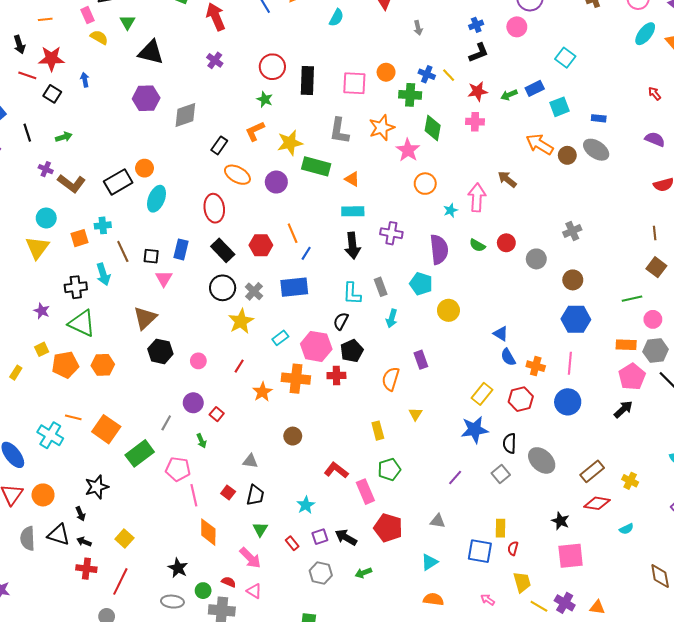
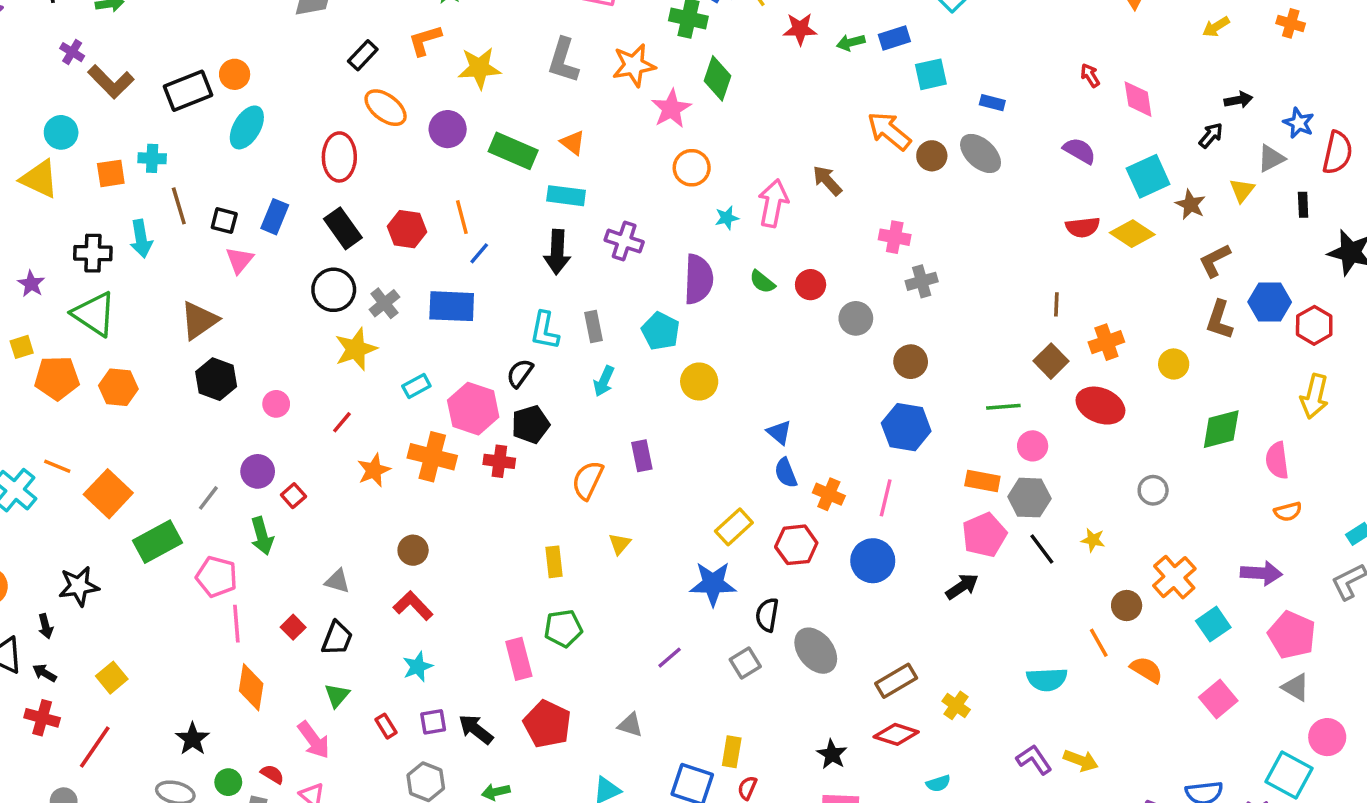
pink cross: (475, 122) -> (895, 237), moved
green rectangle: (316, 166) -> (513, 151), moved
yellow triangle: (37, 248) -> (39, 179), turned -50
green arrow: (201, 441) -> (262, 536), size x1.5
red L-shape: (336, 470) -> (413, 606), moved

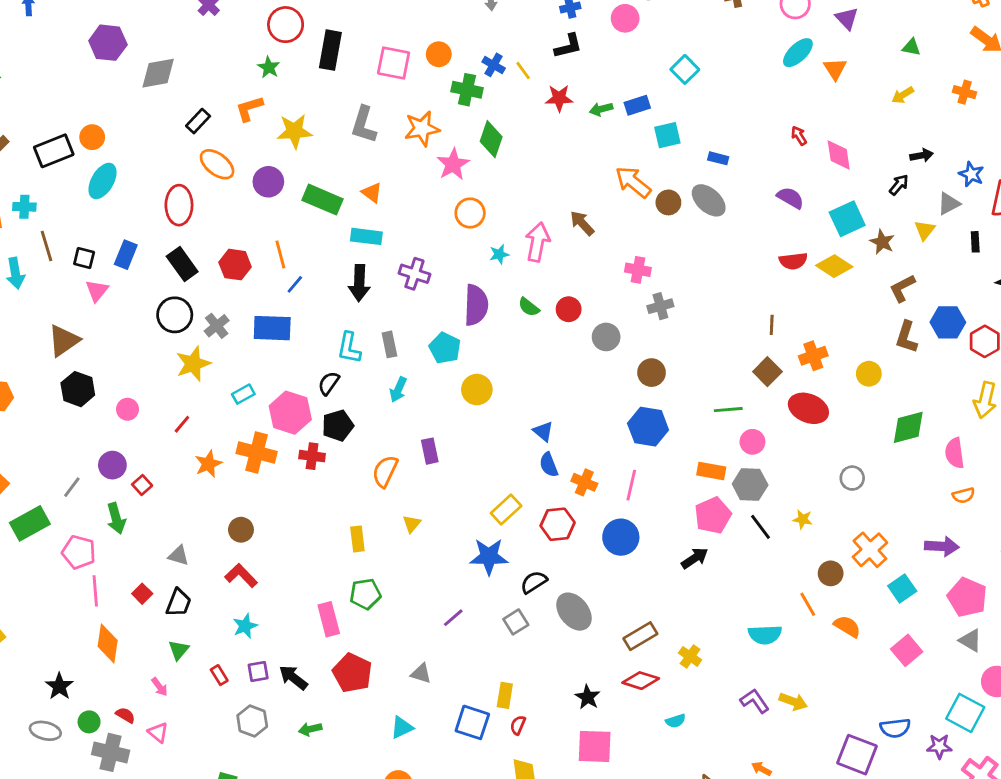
black semicircle: (767, 615) -> (534, 582), turned 48
pink arrow: (314, 740) -> (159, 687), size x0.6

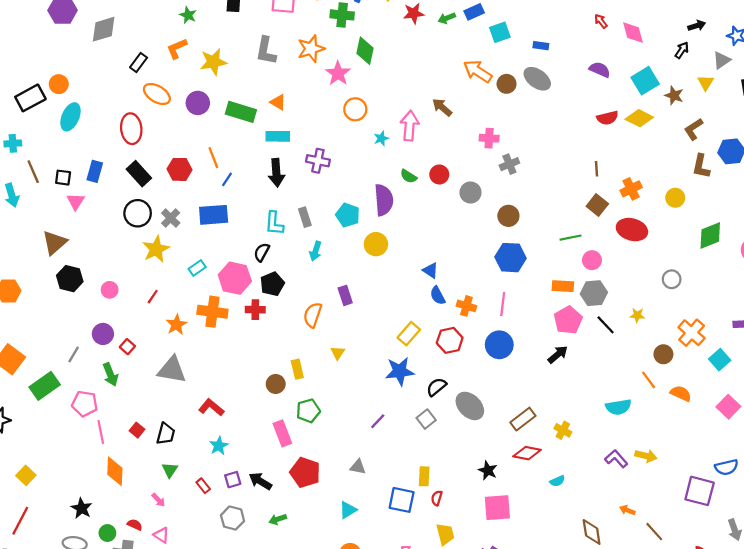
purple semicircle: (476, 305) -> (384, 200), moved
brown circle: (241, 530) -> (276, 384), moved
gray triangle: (179, 556) -> (172, 370), moved, size x1.8

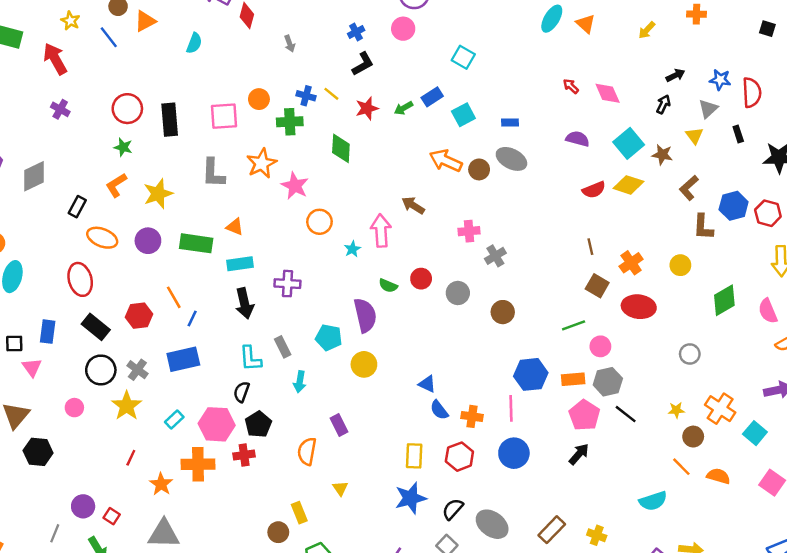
green diamond: (365, 51) -> (341, 148), moved
blue hexagon: (510, 258) -> (531, 374), moved
pink circle: (110, 290) -> (74, 408), moved
yellow star: (637, 315) -> (676, 410), moved
yellow rectangle: (409, 334) -> (414, 456), turned -30

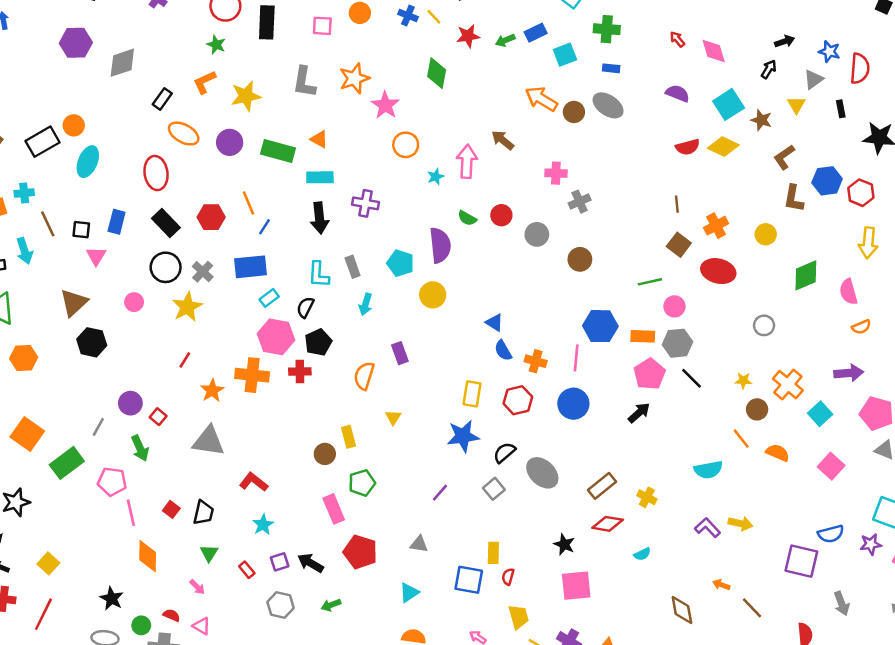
pink square: (224, 116) -> (322, 26), size x0.7
green cross: (290, 122) -> (607, 29), moved
cyan rectangle: (174, 420) -> (269, 298), moved

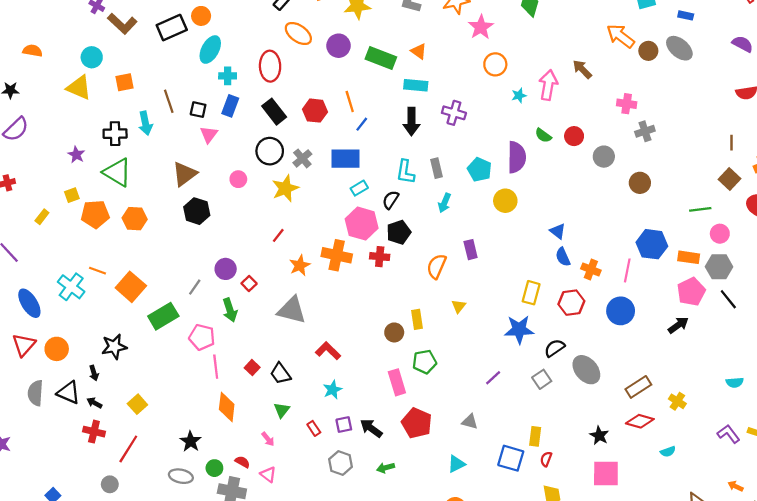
cyan cross: (24, 193) -> (228, 76), moved
cyan semicircle: (708, 470) -> (735, 382), size x0.7
black trapezoid: (203, 513) -> (280, 374), turned 125

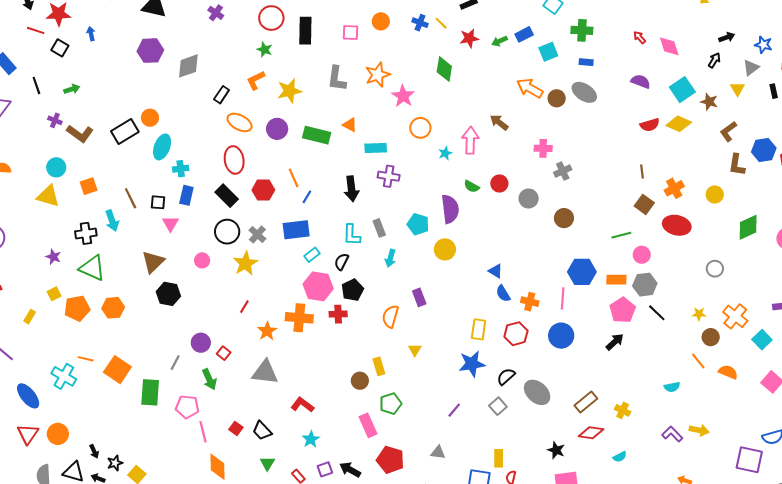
red ellipse: (270, 66) -> (234, 160), moved
cyan rectangle: (416, 85) -> (376, 148), moved
green rectangle: (163, 316) -> (150, 392), turned -48
black star: (114, 347) -> (115, 463), moved, size x0.7

